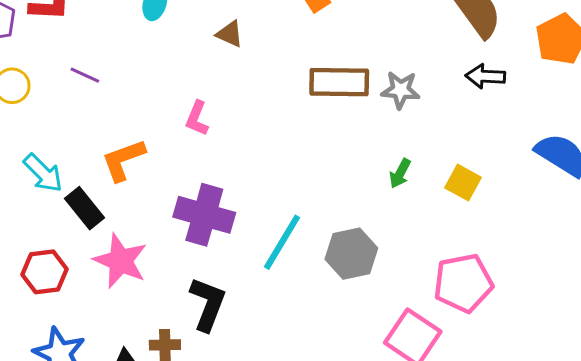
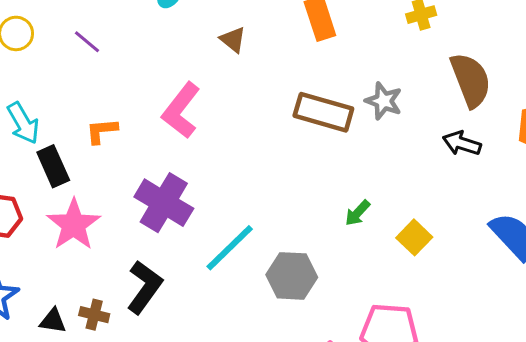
gray star: (400, 90) -> (384, 101), moved
pink L-shape: (197, 118) -> (181, 110), size x1.6
orange L-shape: (123, 160) -> (102, 131), size x0.7

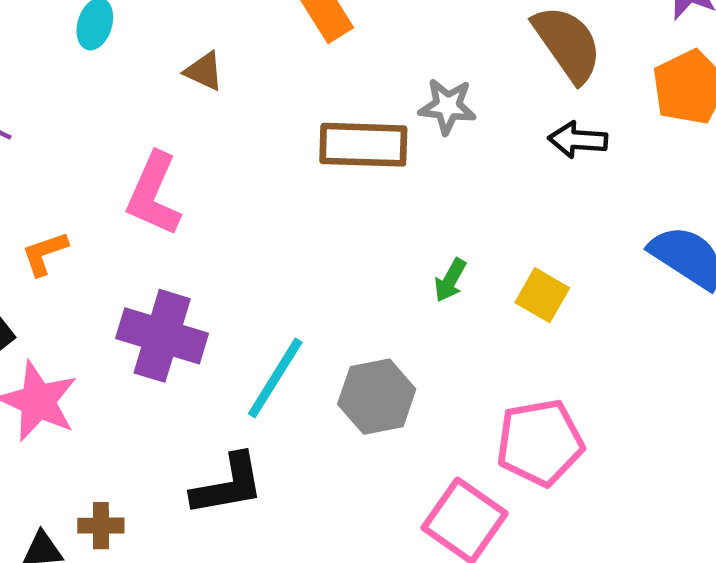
black L-shape: (145, 287) -> (228, 485), moved, turned 58

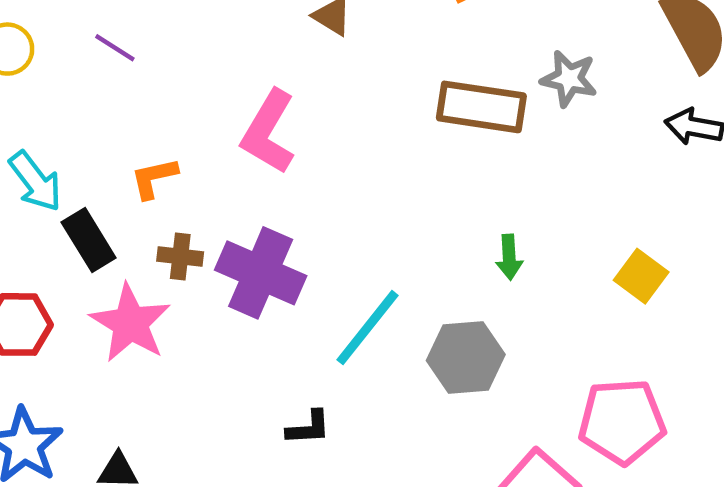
green arrow: (450, 280) -> (509, 257), moved, turned -39
black L-shape: (228, 485) -> (308, 428), size x0.6
brown cross: (101, 526) -> (180, 257), moved

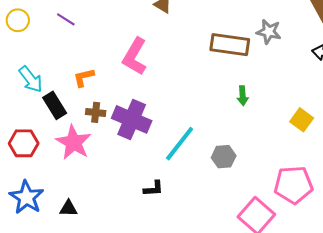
green arrow: (509, 257) -> (243, 96), moved
gray hexagon: (466, 357) -> (224, 157), size x0.7

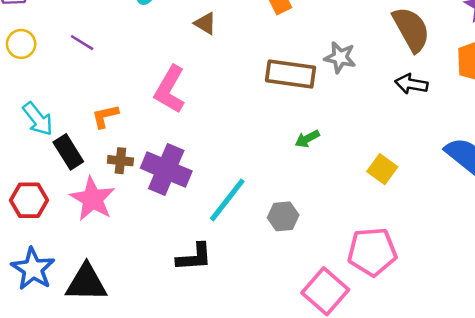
green arrow: (243, 96) -> (307, 139), turned 66
black L-shape: (153, 189) -> (194, 257), size x1.4
black triangle: (68, 208) -> (86, 283), size x1.8

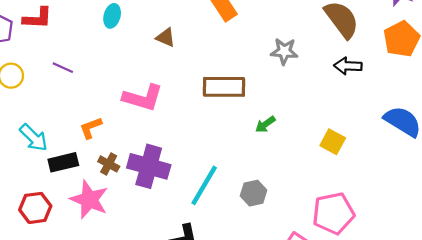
brown rectangle: (291, 74) -> (224, 87), moved
pink L-shape: (170, 89) -> (143, 98), turned -96
black rectangle: (68, 152) -> (63, 162), turned -64
brown cross: (120, 161) -> (109, 164), turned 30

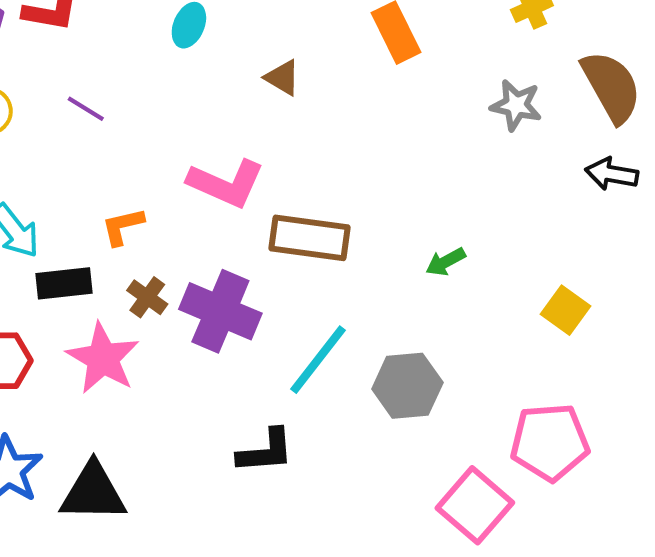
gray star: (284, 51) -> (516, 105), moved
brown rectangle: (224, 87) -> (309, 238), moved
gray hexagon: (254, 193) -> (407, 386), size x1.4

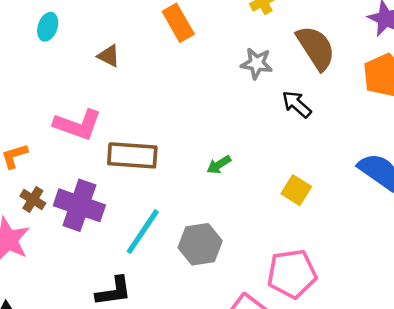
black arrow: (612, 174) -> (297, 104), moved, turned 36

